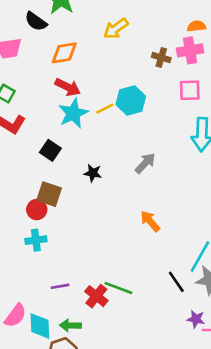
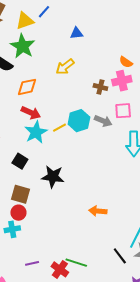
orange semicircle: (196, 26) -> (126, 62), turned -136
gray arrow: (145, 163) -> (103, 121), moved, turned 72
black star: (93, 173) -> (53, 177), size x1.6
red circle: (37, 210) -> (18, 213), moved
orange arrow: (150, 221) -> (98, 211), turned -42

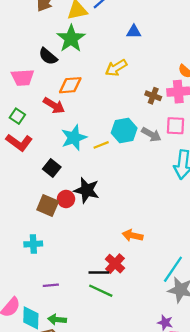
red arrow: (31, 113) -> (54, 105), moved
yellow line: (60, 128) -> (101, 145), moved
red circle: (18, 213) -> (66, 199), moved
black line: (120, 256) -> (99, 272), moved, turned -60
red cross: (60, 269) -> (115, 264), moved

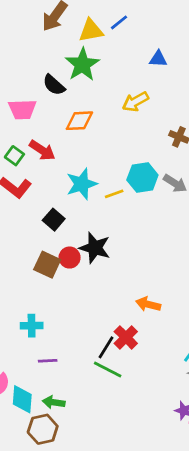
red arrow: (54, 105) -> (42, 150), moved
cyan cross: (33, 244) -> (32, 326), moved
black line: (99, 272) -> (106, 347), turned -60

